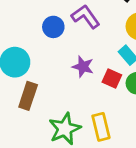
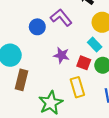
yellow rectangle: (101, 127) -> (77, 87), moved

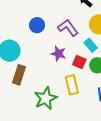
purple L-shape: (61, 18) -> (68, 28), moved

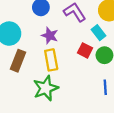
purple star: (58, 54) -> (50, 36), moved
yellow rectangle: (72, 85) -> (51, 60), moved

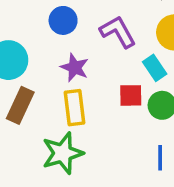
red square: (85, 50) -> (131, 95), turned -32

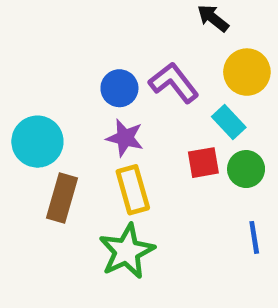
blue circle: (63, 20) -> (119, 88), moved

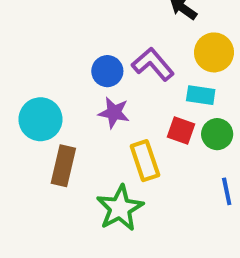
cyan rectangle: (229, 122) -> (201, 95), turned -36
red square: (203, 163) -> (181, 130), turned 32
yellow rectangle: (133, 190) -> (145, 161), moved

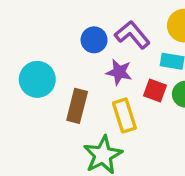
purple star: (114, 113) -> (119, 72), moved
brown rectangle: (63, 166) -> (77, 106), moved

